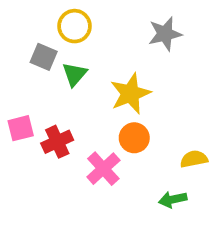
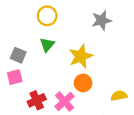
gray square: (44, 57) -> (18, 55), moved
red cross: (57, 142) -> (37, 100), moved

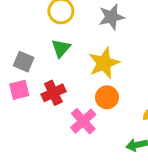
gray star: (102, 20) -> (111, 17), moved
red cross: (37, 100) -> (53, 93), moved

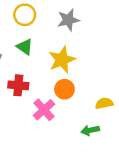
green triangle: (61, 48) -> (25, 47), turned -36
red cross: (53, 93) -> (18, 85), turned 30

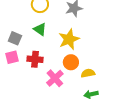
yellow semicircle: (104, 103) -> (88, 73), moved

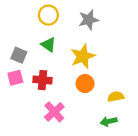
yellow semicircle: (88, 73) -> (116, 97), moved
pink cross: (55, 78) -> (54, 112), moved

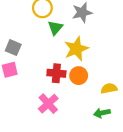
green triangle: (48, 45) -> (55, 28), moved, turned 35
red cross: (43, 80) -> (56, 73), moved

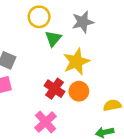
red cross: (56, 73) -> (55, 89), turned 30

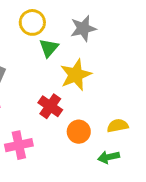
orange circle: (79, 91) -> (79, 132), moved
pink cross: (46, 122) -> (19, 145), moved, turned 30

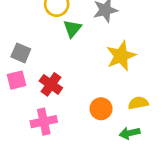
yellow star: (76, 75) -> (121, 56), moved
red cross: (50, 106) -> (51, 84), moved

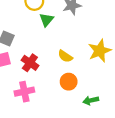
yellow star: (121, 56) -> (100, 51), moved
yellow semicircle: (138, 103) -> (65, 56), moved, turned -136

